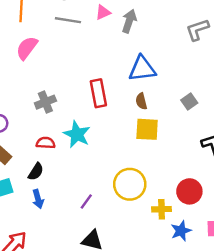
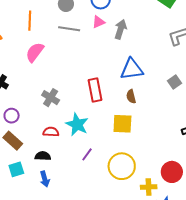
gray square: (189, 101) -> (175, 82), moved
gray cross: (45, 102) -> (51, 98), turned -36
yellow square: (147, 129) -> (122, 124), moved
black semicircle: (36, 172) -> (43, 156), turned -119
purple line: (86, 201) -> (87, 154), moved

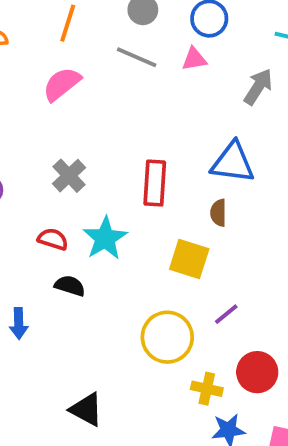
gray arrow: (121, 29) -> (258, 87), moved
purple line: (87, 154) -> (226, 314), moved
black semicircle: (43, 156) -> (70, 286), moved

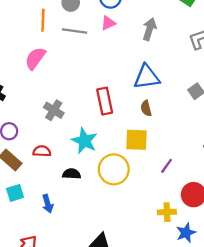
orange line: (68, 23) -> (43, 20), moved
red semicircle: (53, 239) -> (42, 151), moved
yellow circle: (167, 337) -> (114, 169), moved

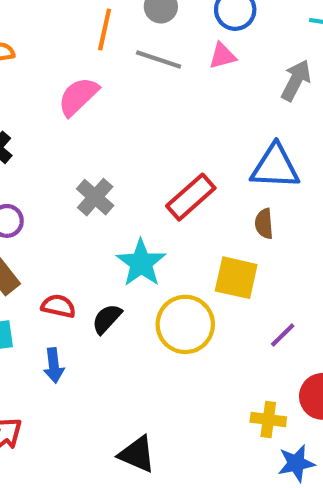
red rectangle: (105, 101) -> (191, 197), turned 50
red semicircle: (42, 151) -> (58, 306), moved
black semicircle: (72, 174) -> (107, 319), turned -60

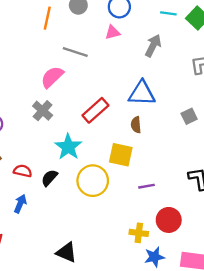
gray line: (159, 60) -> (75, 52), moved
pink semicircle: (78, 96) -> (52, 77), moved
purple line: (283, 335) -> (146, 186), turned 35
blue arrow: (54, 365) -> (20, 204), turned -150

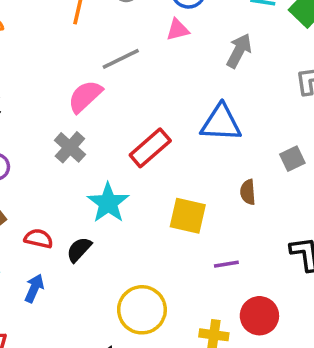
gray line: (75, 52) -> (121, 59), turned -45
brown semicircle: (136, 125) -> (248, 192), moved
yellow circle: (93, 181) -> (142, 310), moved

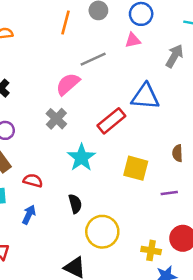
blue triangle: (221, 123) -> (145, 97), moved
black semicircle: (79, 250) -> (75, 204), moved, turned 120
purple line: (226, 264) -> (169, 193), moved

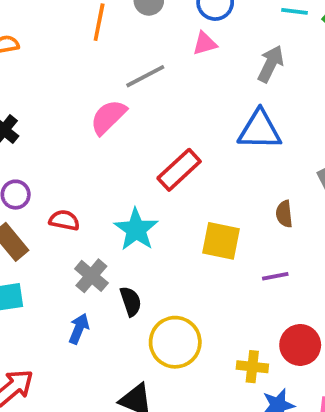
blue triangle: (145, 97) -> (260, 130), moved
gray cross: (56, 119) -> (91, 276), moved
red semicircle: (33, 181) -> (64, 220), moved
blue arrow: (29, 215) -> (79, 329), moved

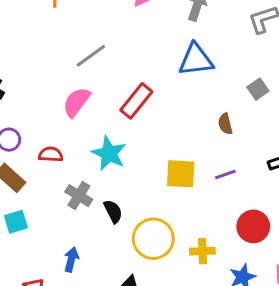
gray line: (145, 76) -> (91, 56), moved
pink semicircle: (108, 117) -> (77, 102), moved
yellow square: (221, 241) -> (181, 174), moved
blue arrow: (79, 329) -> (71, 260), moved
yellow cross: (252, 367) -> (202, 251), moved

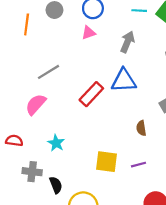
red rectangle: (136, 101) -> (91, 94), moved
cyan star: (109, 153) -> (56, 143), size x0.7
gray cross: (79, 196) -> (32, 172), turned -30

